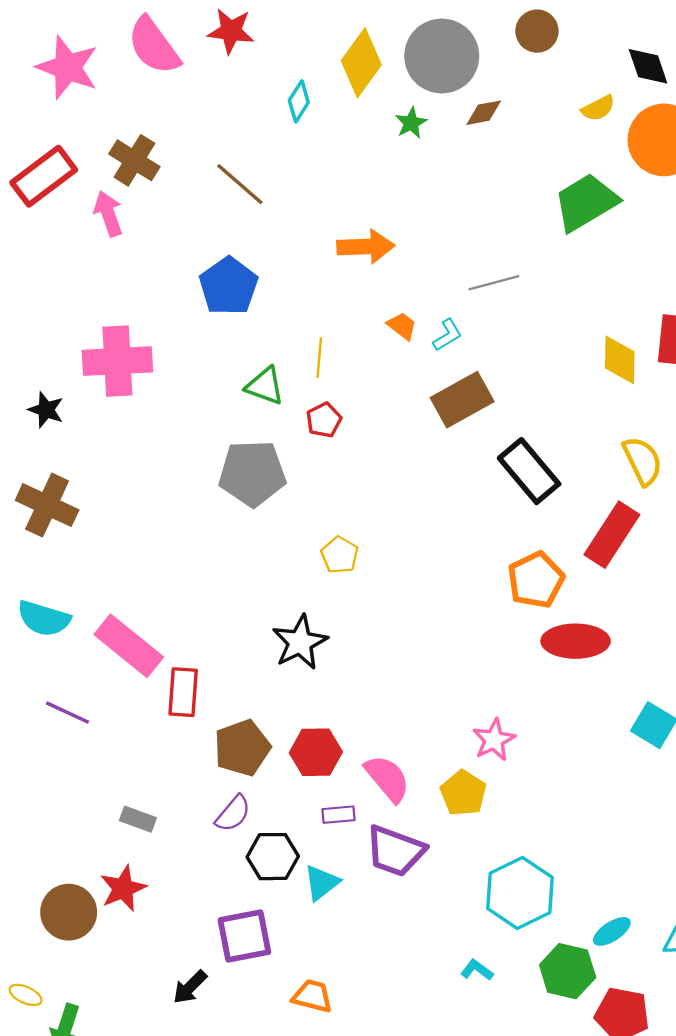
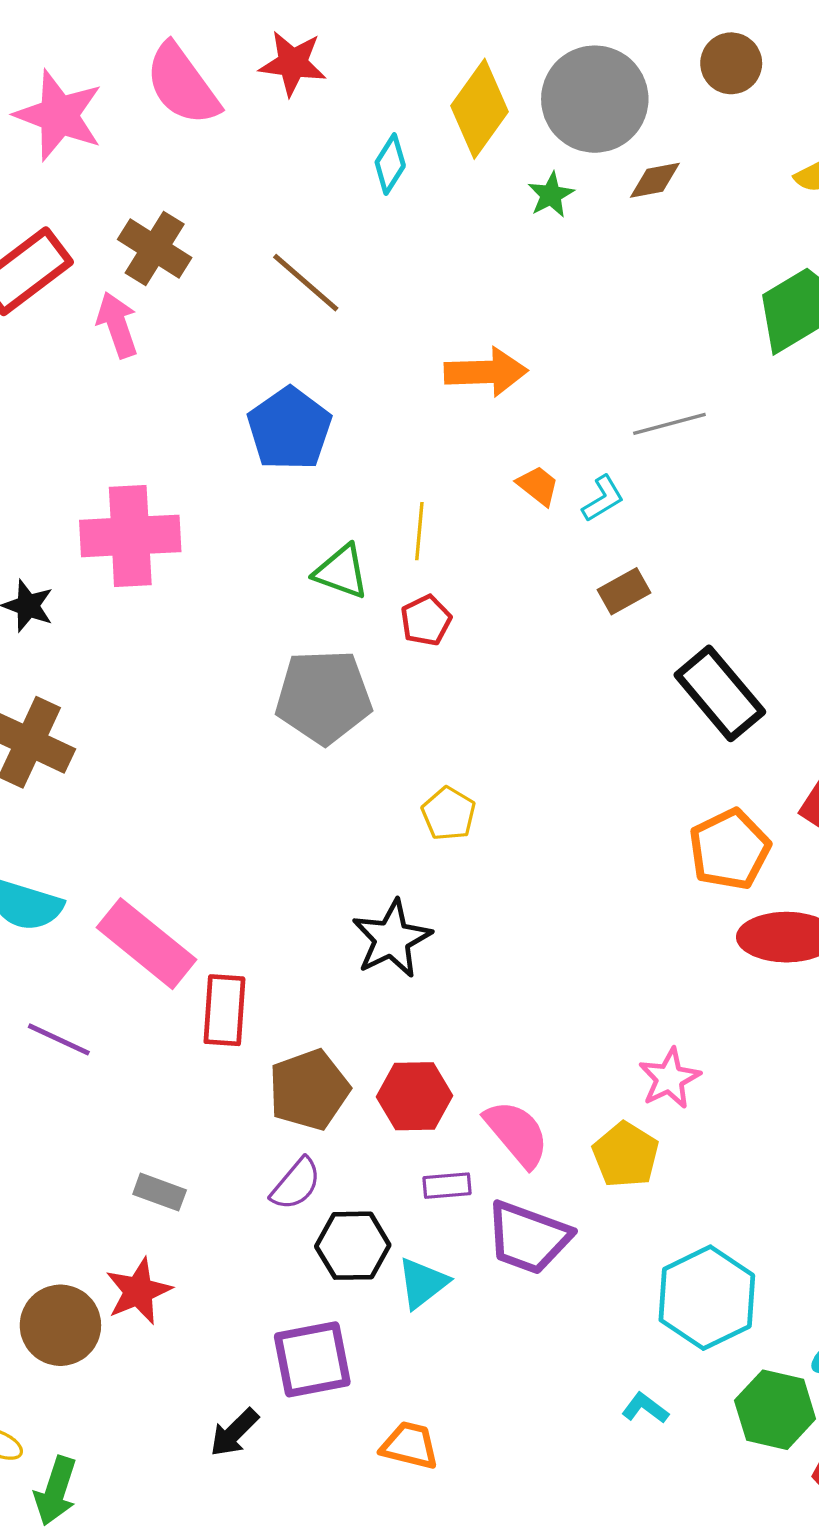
brown rectangle: (462, 400) -> (624, 591), size x0.6

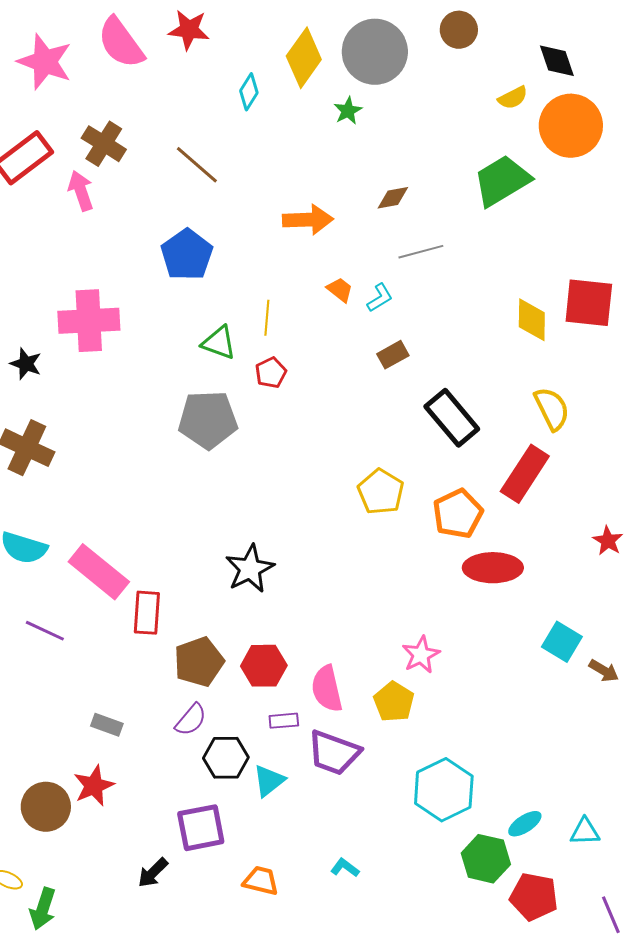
brown diamond: (655, 180) -> (393, 198), moved
yellow pentagon: (449, 814) -> (381, 492), moved, size x1.4
pink semicircle: (517, 1134) -> (327, 689), turned -153
cyan L-shape: (645, 1408) -> (345, 868), moved

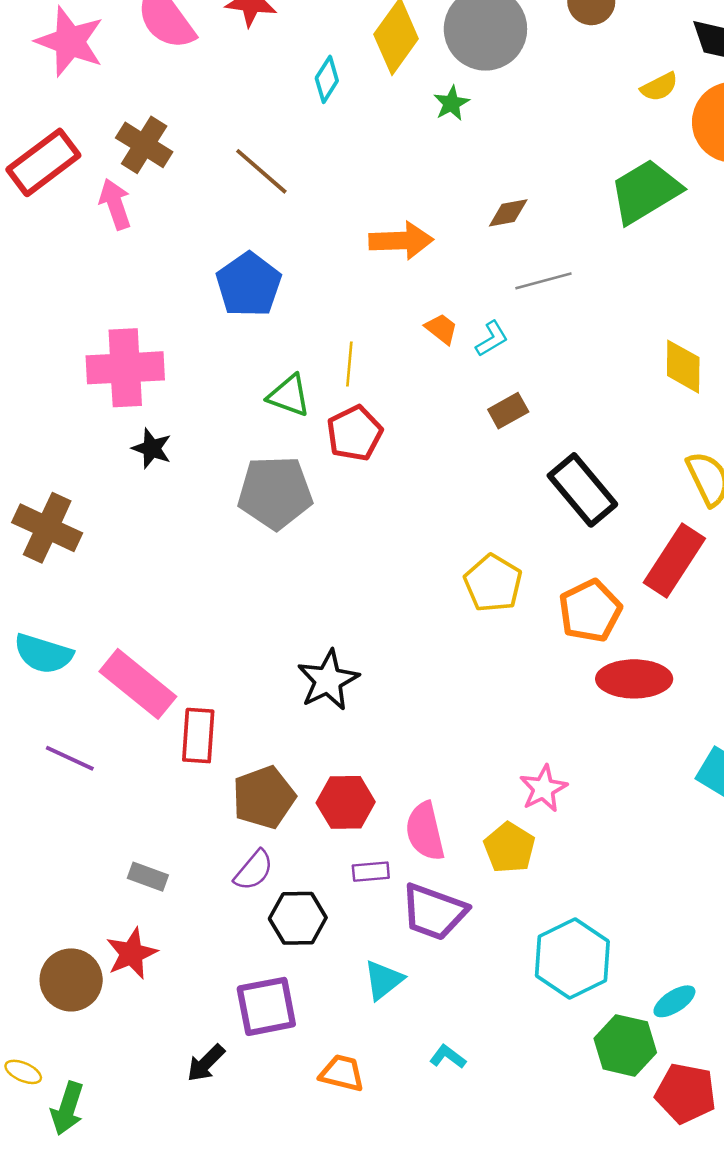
black star: (26, 364) -> (152, 448), moved
red pentagon: (271, 373) -> (354, 433), size x1.4
cyan triangle: (269, 781) -> (383, 980), moved

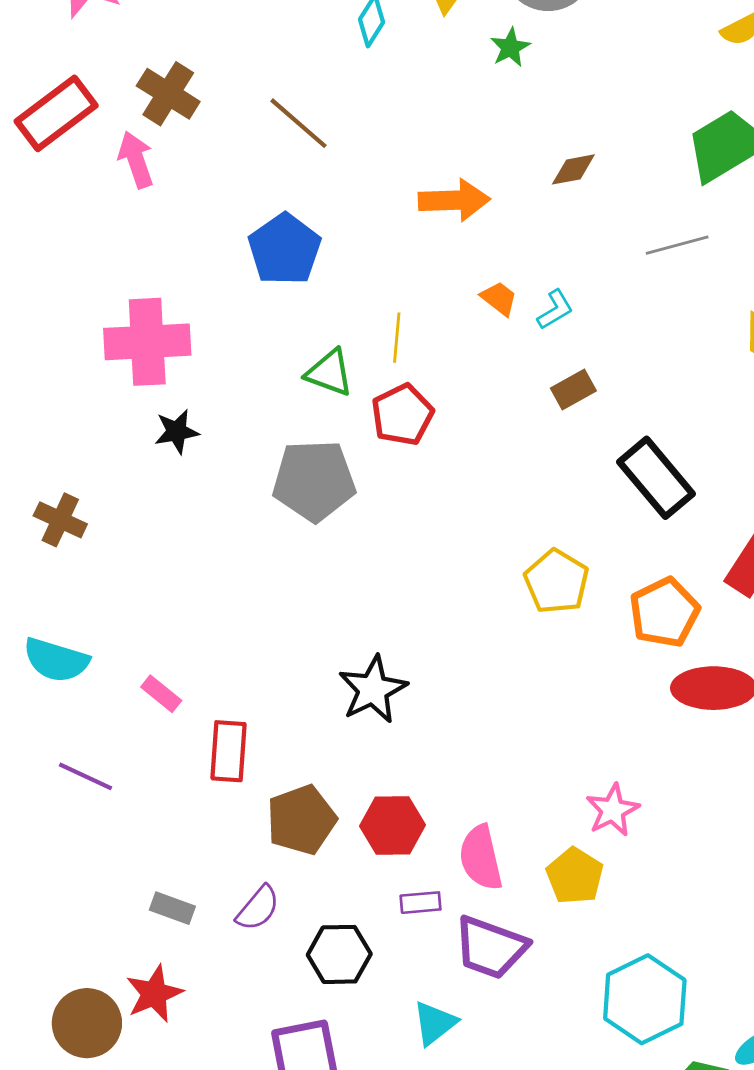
gray line: (543, 281) -> (677, 245), moved
black star: (152, 448) -> (177, 432), turned -30
brown cross: (47, 528) -> (60, 520), size x0.7
pink rectangle: (138, 684) -> (161, 694), size x0.5
purple semicircle: (254, 870) -> (258, 908), moved

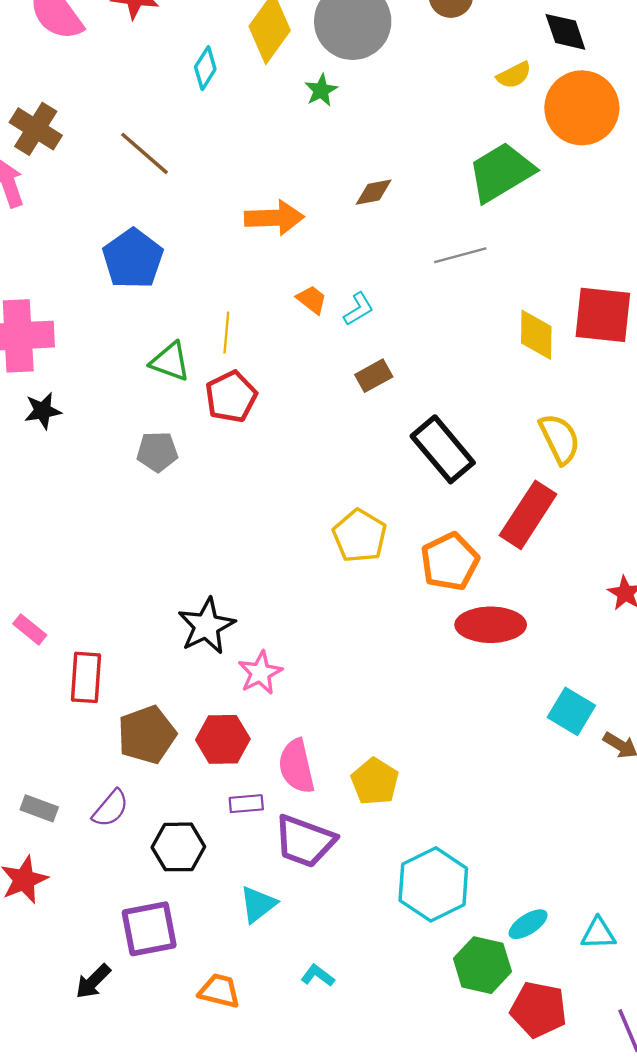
gray pentagon: (314, 481) -> (157, 452), size x0.6
pink star: (613, 810) -> (260, 673), moved

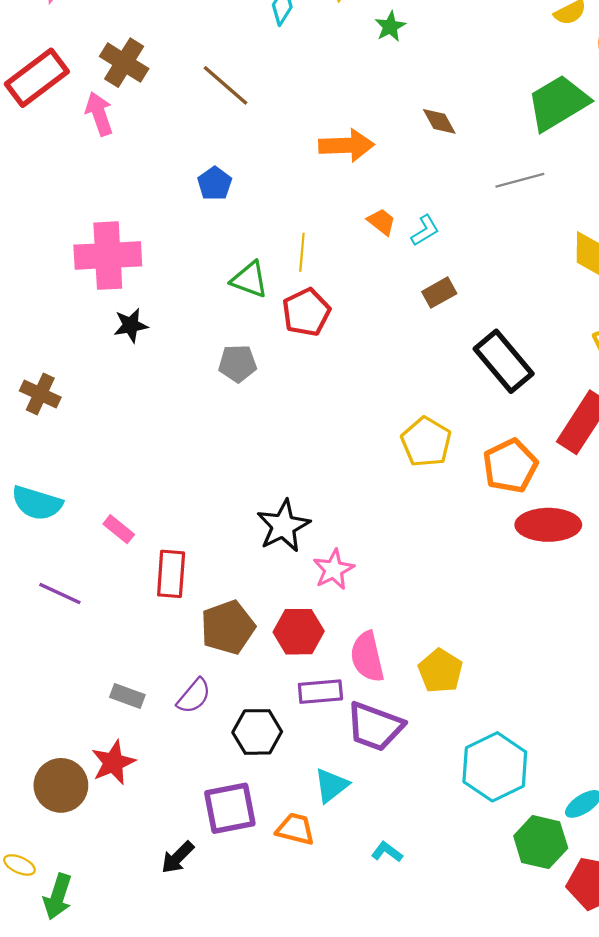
brown diamond: (374, 192) -> (439, 121), turned 72
blue pentagon: (133, 259) -> (215, 184), size x0.6
purple rectangle: (246, 804) -> (320, 692), size x1.4
orange trapezoid: (219, 991) -> (295, 829), moved

